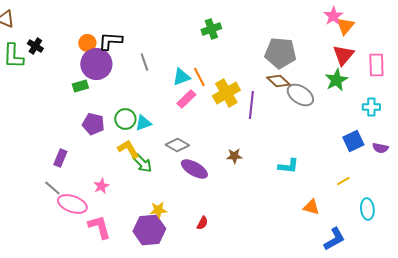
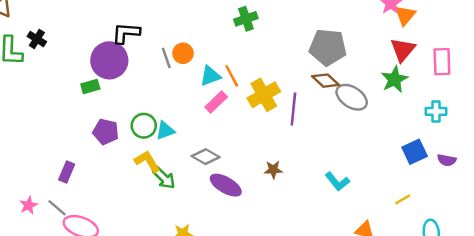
orange circle: (87, 43) -> (183, 53), moved
cyan L-shape: (288, 166) -> (337, 182), turned 45
pink star: (101, 186) -> (29, 205), moved

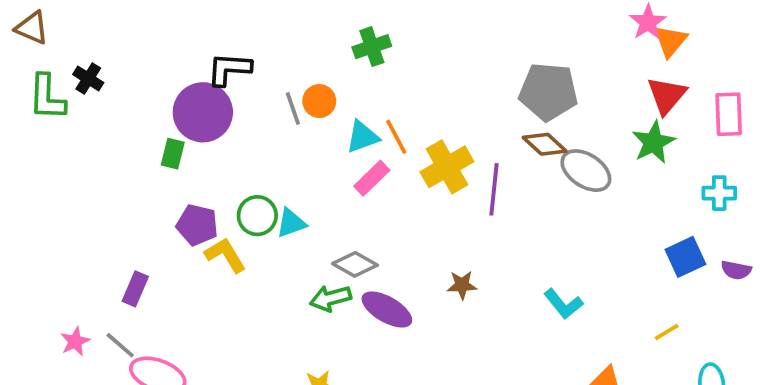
green cross: (246, 19) -> (372, 47), moved
green rectangle: (90, 87) -> (173, 154), turned -60
yellow L-shape: (147, 161) -> (225, 255), moved
green arrow: (164, 178) -> (331, 298), moved, turned 120

